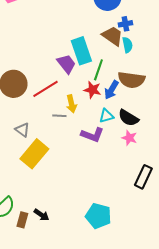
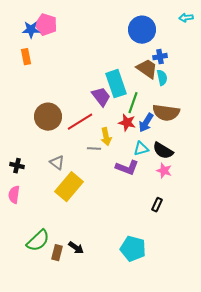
black rectangle: (143, 177) -> (157, 205), moved, size x0.6

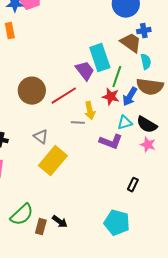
cyan semicircle: (162, 78) -> (146, 62), moved
black rectangle: (157, 205) -> (133, 185), moved

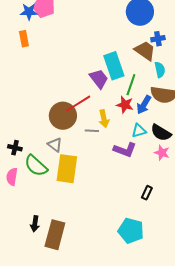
brown circle: (32, 91) -> (63, 116), moved
yellow rectangle: (53, 161) -> (67, 169), turned -32
green semicircle: (22, 215) -> (36, 166), moved, turned 85
black arrow: (60, 222) -> (35, 224), moved, turned 63
brown rectangle: (41, 227) -> (55, 235), size x1.8

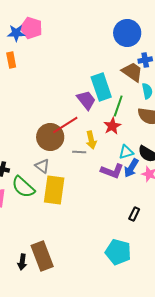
red star: (125, 105) -> (112, 126), turned 30
blue arrow: (144, 105) -> (131, 168), moved
black arrow: (35, 224) -> (22, 262), moved
brown rectangle: (55, 235) -> (42, 256), turned -36

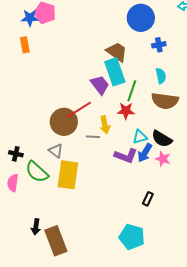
brown trapezoid: (132, 72) -> (117, 52), moved
red star: (112, 126) -> (126, 111), turned 30
black arrow: (22, 262) -> (36, 227), moved

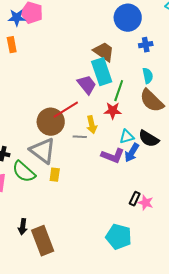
brown semicircle: (165, 101) -> (152, 101), turned 36
gray triangle: (56, 151) -> (43, 151), size x1.8
pink star: (163, 159) -> (146, 203), moved
yellow rectangle: (68, 175) -> (55, 175), size x0.5

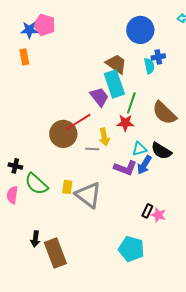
cyan semicircle: (148, 76) -> (149, 66), moved
gray triangle: (43, 151) -> (88, 195), moved

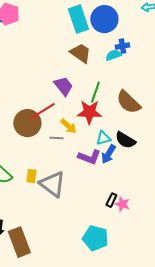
cyan semicircle: (149, 66) -> (113, 55), turned -98
cyan rectangle: (114, 84) -> (78, 19), moved
red star: (125, 123) -> (89, 112), size x1.4
yellow arrow: (104, 137) -> (68, 126), turned -36

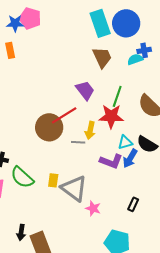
brown trapezoid: (80, 53) -> (102, 57), turned 30
yellow arrow: (68, 126) -> (90, 130), turned 60
pink star: (122, 204) -> (93, 208), moved

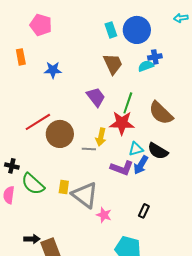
blue star: (15, 23) -> (53, 70), moved
cyan rectangle: (100, 23) -> (111, 30), size x0.6
red line: (64, 115) -> (38, 122), moved
black arrow: (21, 232) -> (32, 239), turned -98

